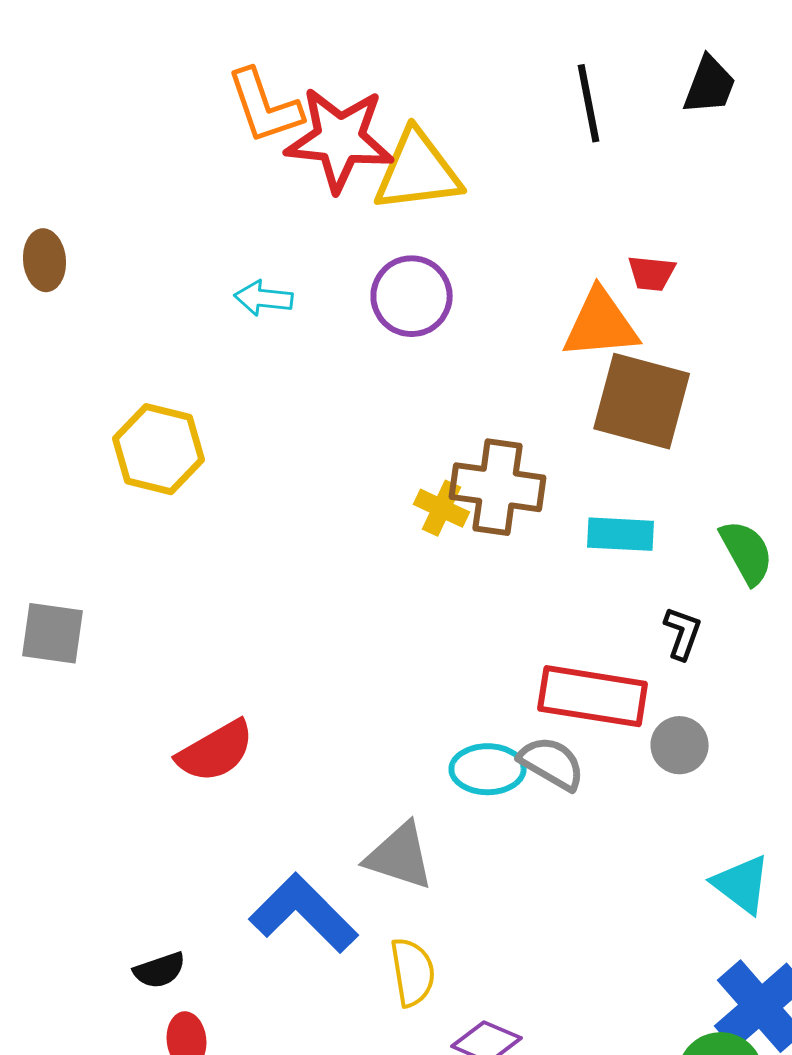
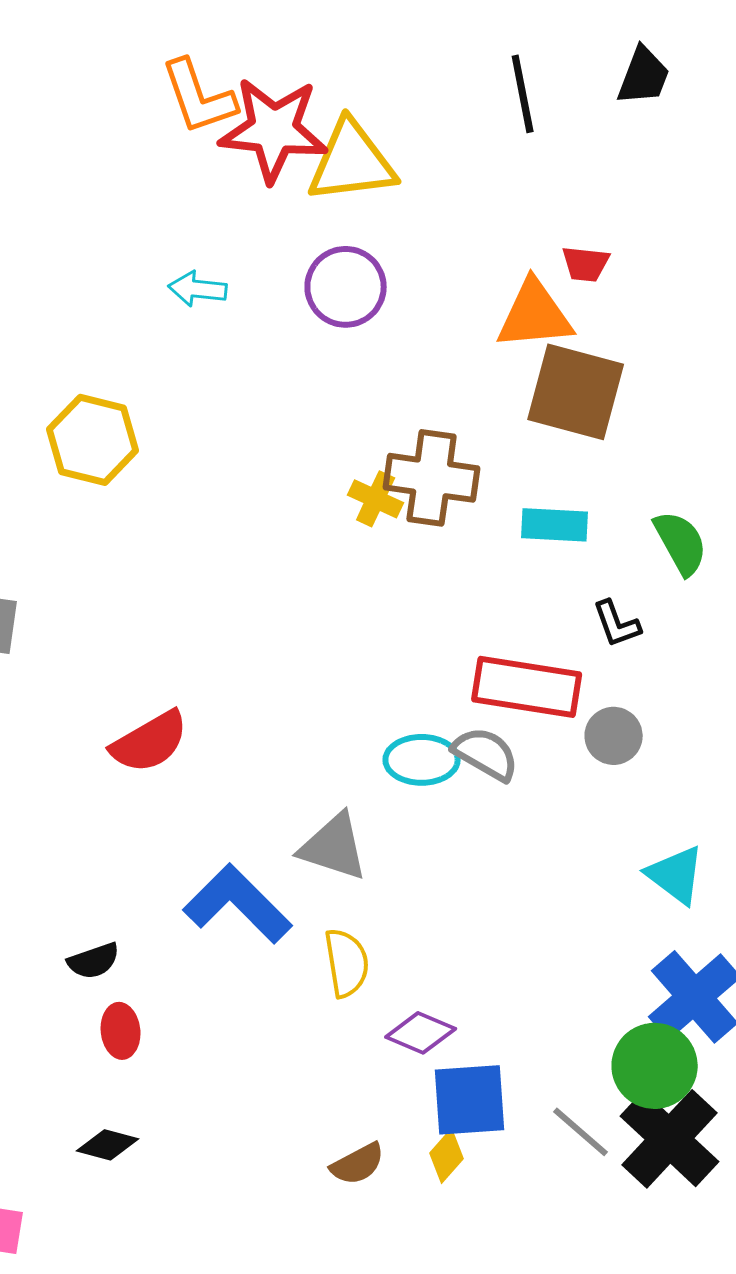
black L-shape: (683, 633) -> (617, 624), turned 140

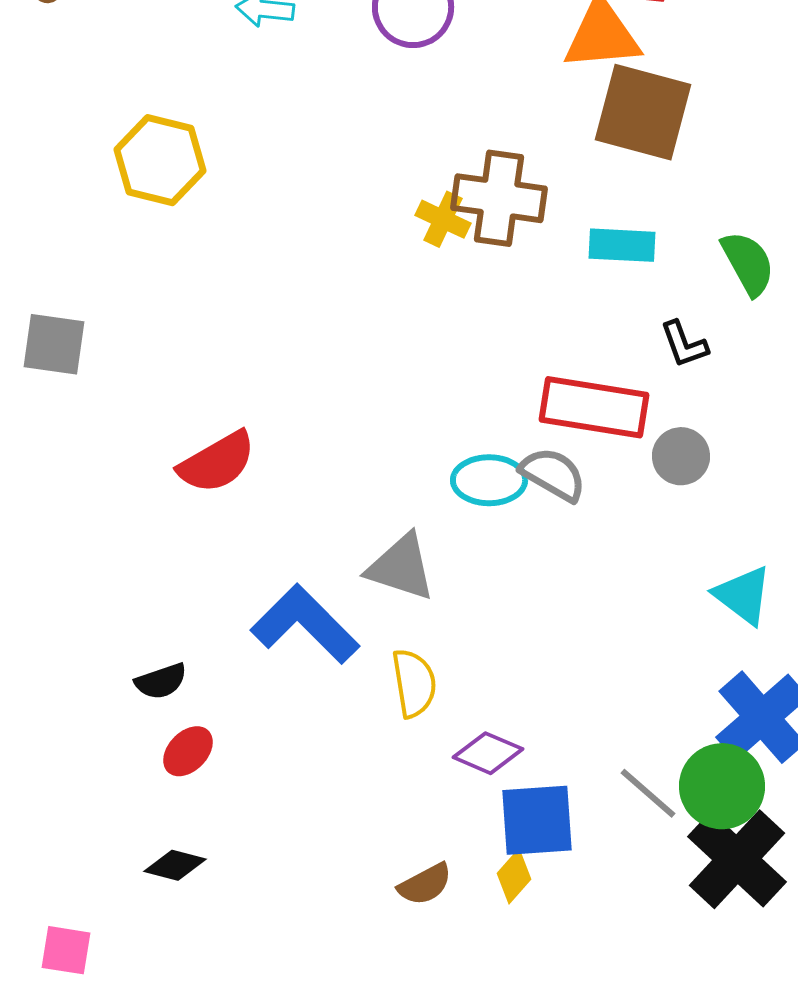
red ellipse: (121, 1031) -> (188, 751), turned 50
gray line: (581, 1132) -> (648, 793), moved

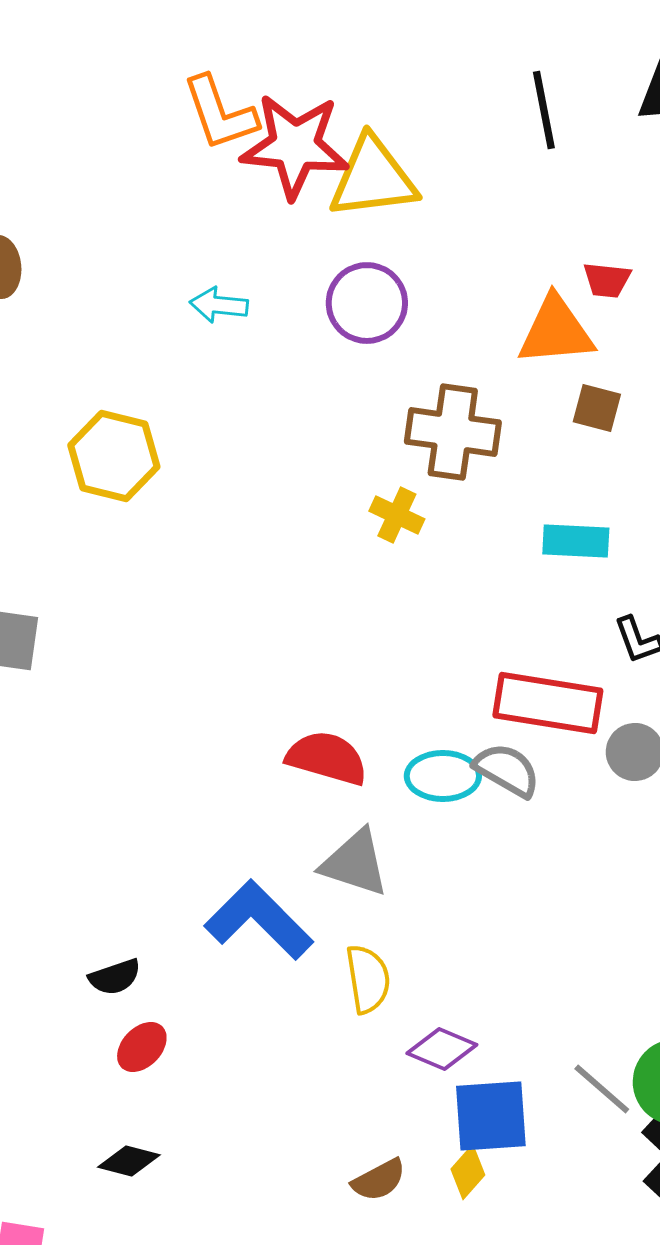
brown square: (643, 112) -> (597, 408), size x0.5
brown cross: (499, 198) -> (453, 432), moved
red semicircle: (217, 462) -> (327, 758), moved, turned -134

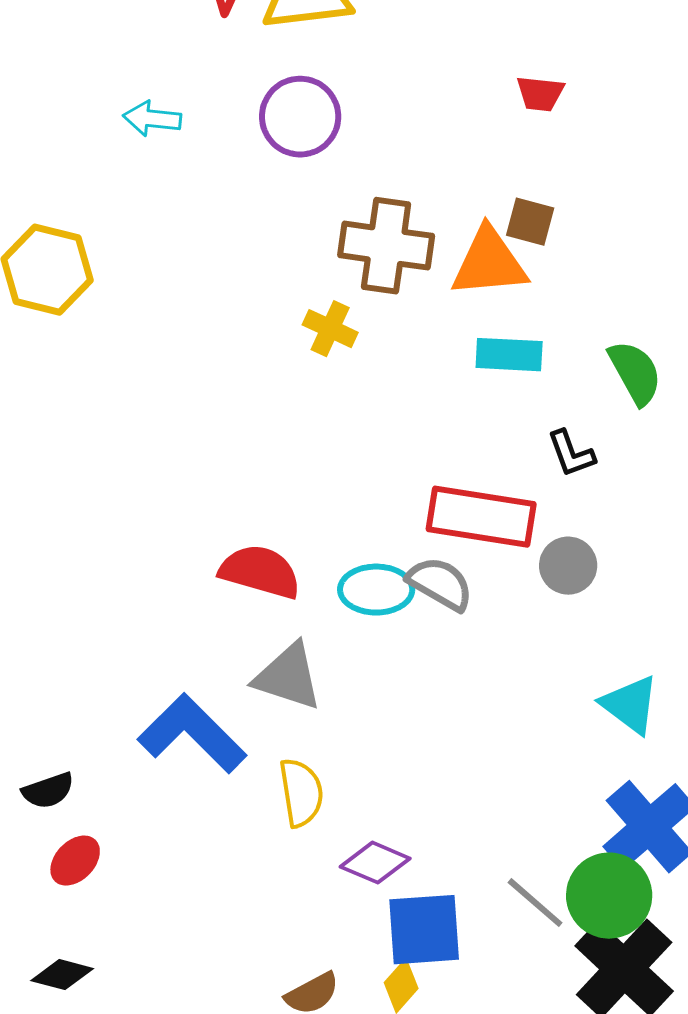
orange triangle: (556, 331) -> (489, 263), moved

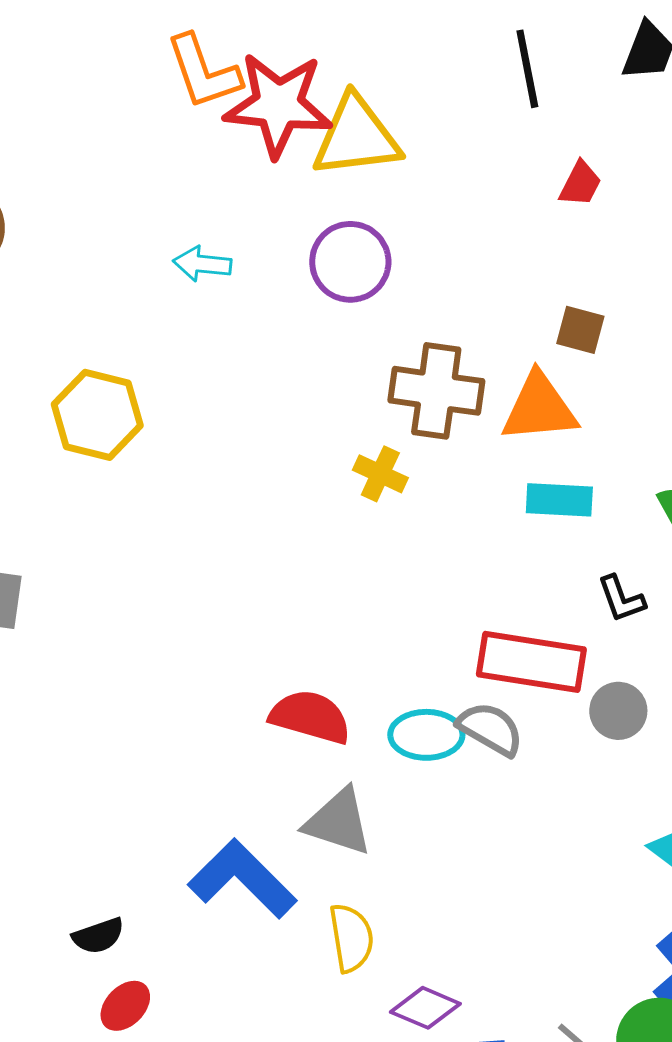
red trapezoid: (540, 94) -> (580, 184), moved, turned -69
brown square: (530, 222) -> (580, 330), moved

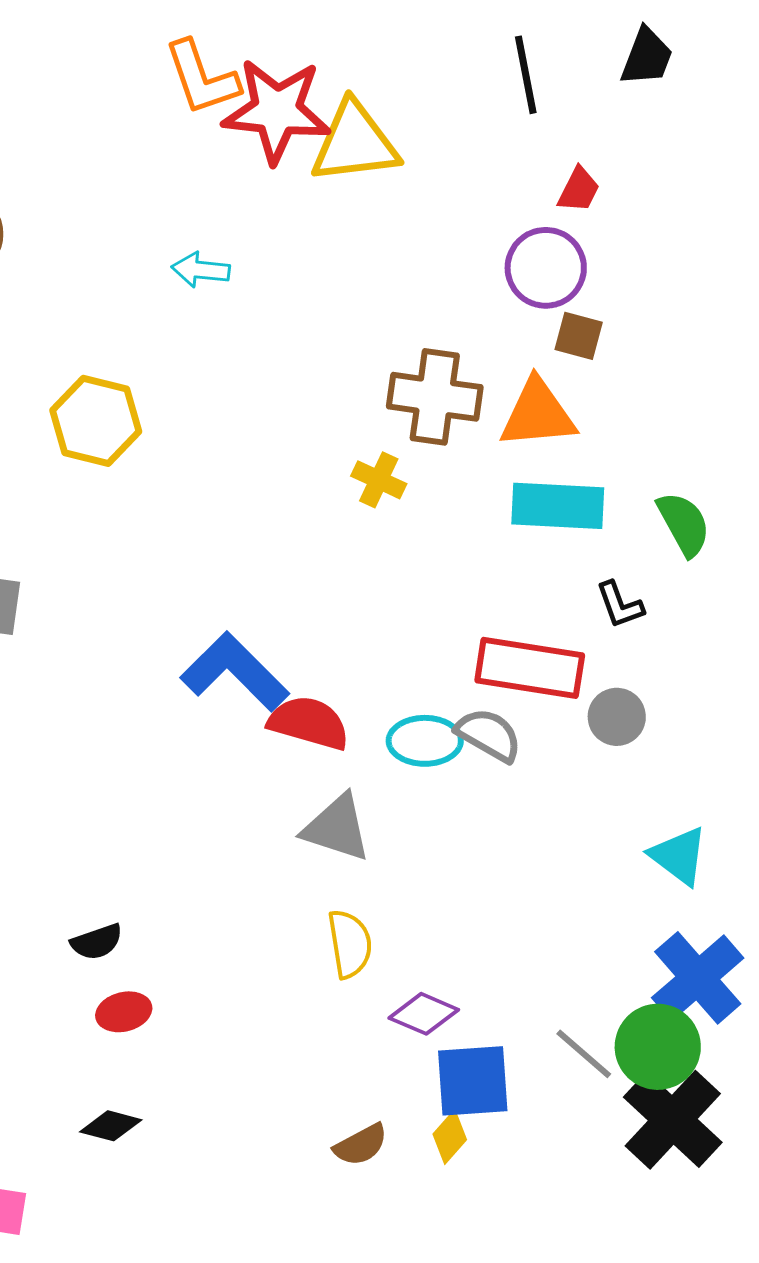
purple circle: (350, 262) -> (546, 268), moved
cyan rectangle: (559, 500) -> (558, 506), size x1.4
blue L-shape: (242, 879) -> (235, 672), moved
red ellipse: (125, 1006) -> (124, 1012), turned 32

